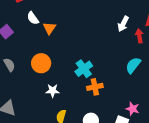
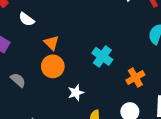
orange triangle: (49, 28) -> (52, 43), moved
orange cross: (95, 87) -> (135, 78), moved

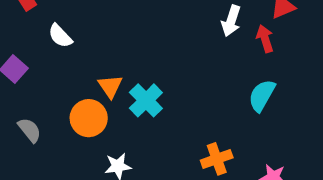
orange triangle: (52, 43) -> (110, 86), moved
cyan cross: (102, 56) -> (146, 100), moved

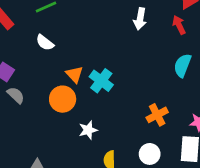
white arrow: (231, 21) -> (140, 19), moved
white semicircle: (60, 36) -> (45, 43), moved
gray semicircle: (30, 130) -> (16, 95), moved

